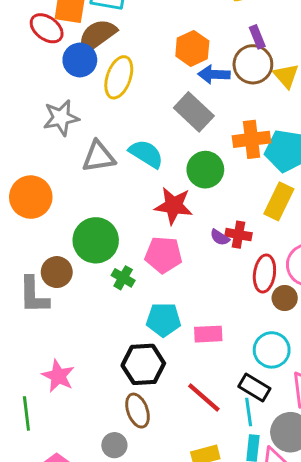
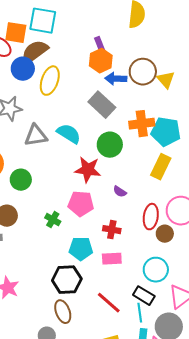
purple rectangle: (257, 37) -> (100, 45), moved
red cross: (238, 235) -> (112, 230), moved
green circle: (96, 240) -> (21, 180), moved, size x0.7

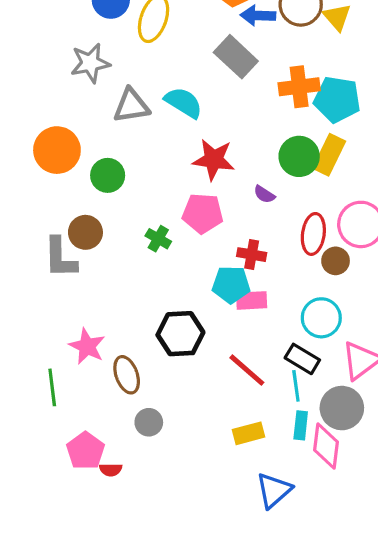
green circle: (110, 145) -> (299, 156), moved
cyan pentagon: (81, 249) -> (231, 285), moved
brown ellipse: (63, 312) -> (127, 375), moved

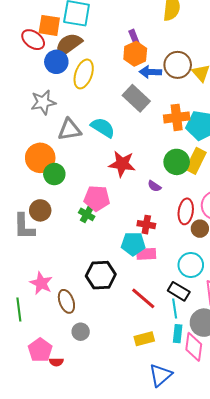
orange circle: (57, 150) -> (40, 158), moved
pink pentagon: (203, 213) -> (97, 198), moved

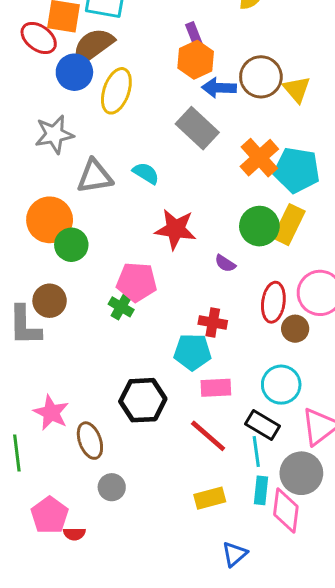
orange cross: (177, 117) -> (259, 158), turned -35
cyan semicircle: (103, 128) -> (146, 173), size x0.7
pink rectangle: (146, 254) -> (216, 388), moved
blue triangle: (160, 375) -> (235, 554), size x0.7

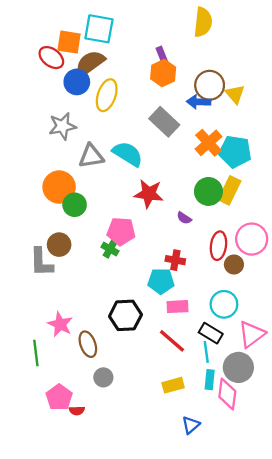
blue arrow: (219, 88) -> (199, 102), moved
cyan semicircle: (146, 173) -> (128, 154), size x1.6

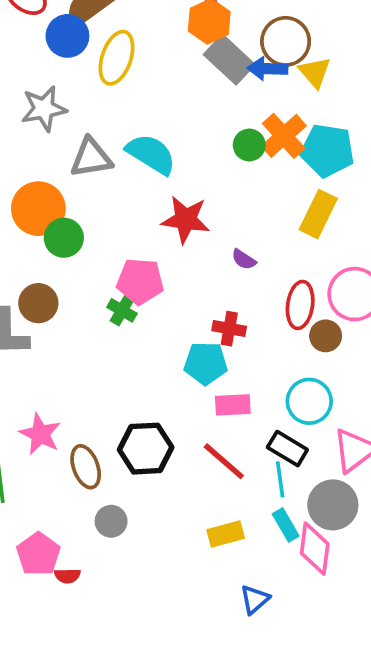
yellow triangle: (235, 94) -> (315, 72), moved
gray rectangle: (164, 122) -> (229, 60), moved
green circle: (208, 191) -> (249, 145), moved, size x0.7
black hexagon: (125, 315) -> (146, 449), moved
cyan rectangle: (210, 380) -> (286, 525), turned -36

